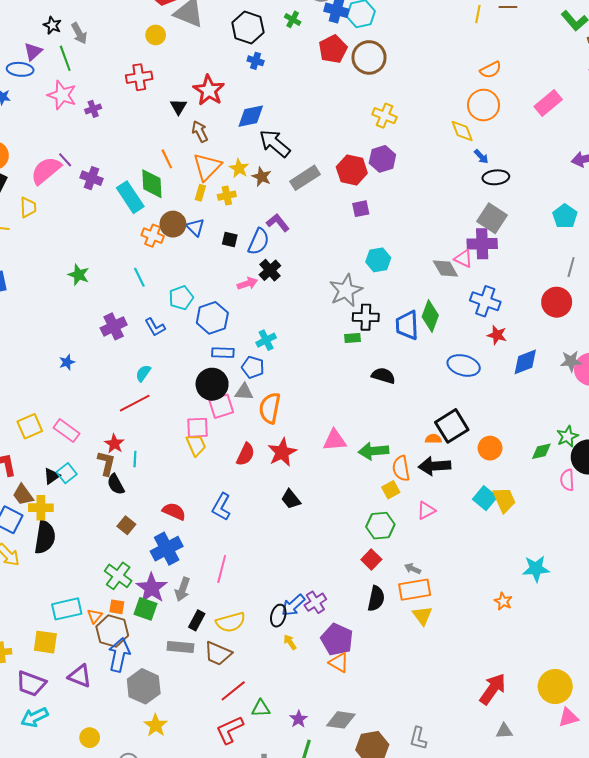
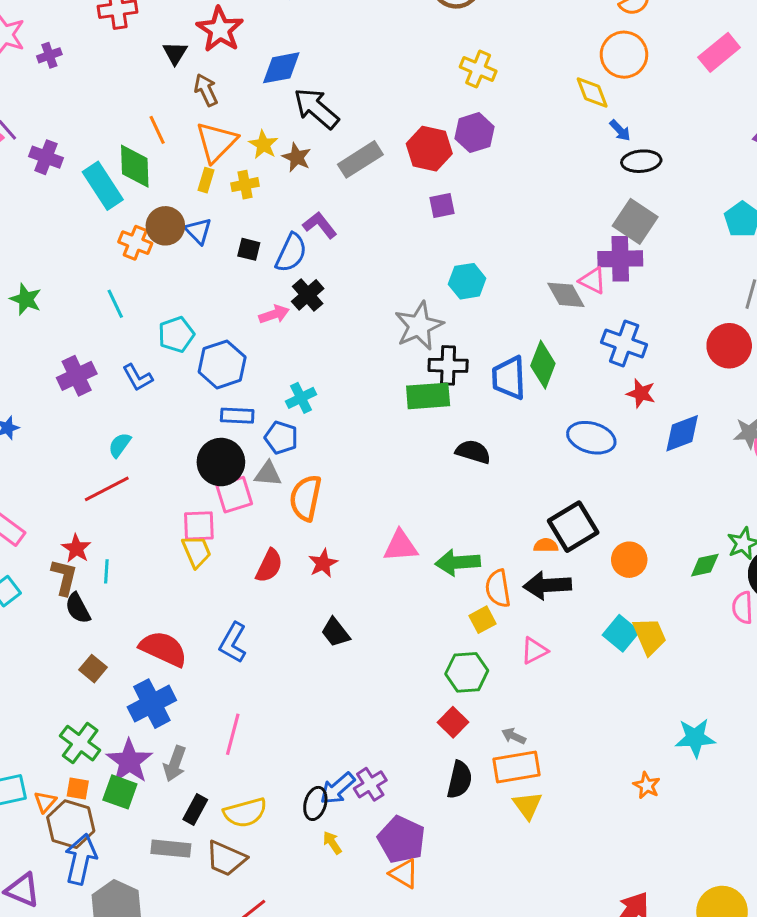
green rectangle: (352, 338) -> (428, 396), size x1.8
red star: (282, 452) -> (323, 563), size x0.7
red semicircle: (174, 511) -> (163, 649), size x1.4

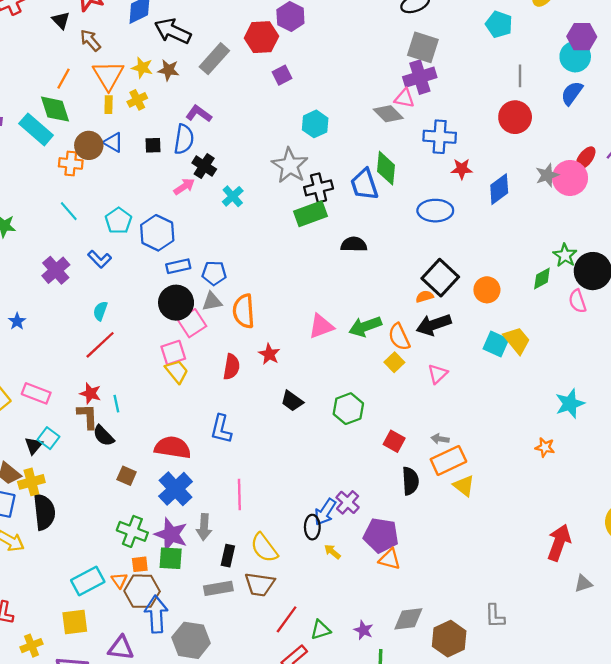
orange line: (157, 130) -> (64, 79), turned 70
cyan cross: (301, 398) -> (233, 196), moved
green hexagon: (467, 672) -> (348, 409), moved
yellow semicircle: (245, 813) -> (264, 548), turned 84

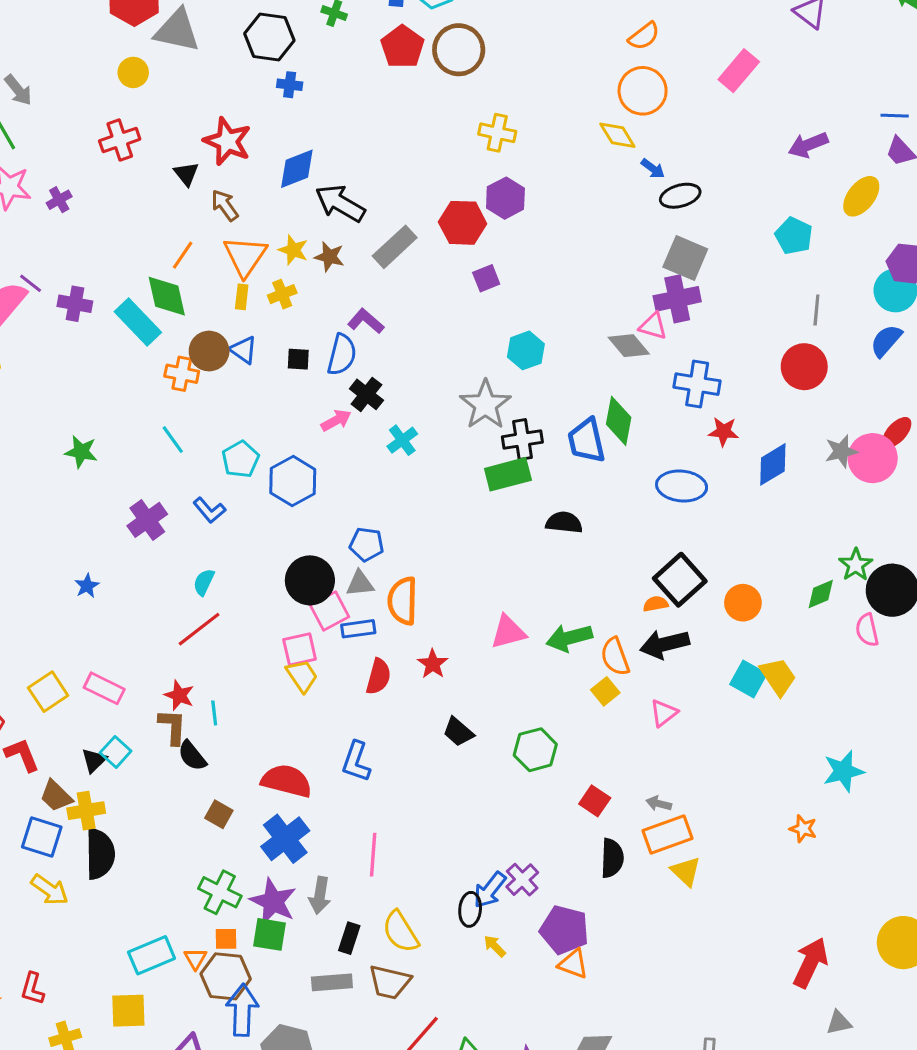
blue rectangle: (178, 266) -> (358, 629), moved

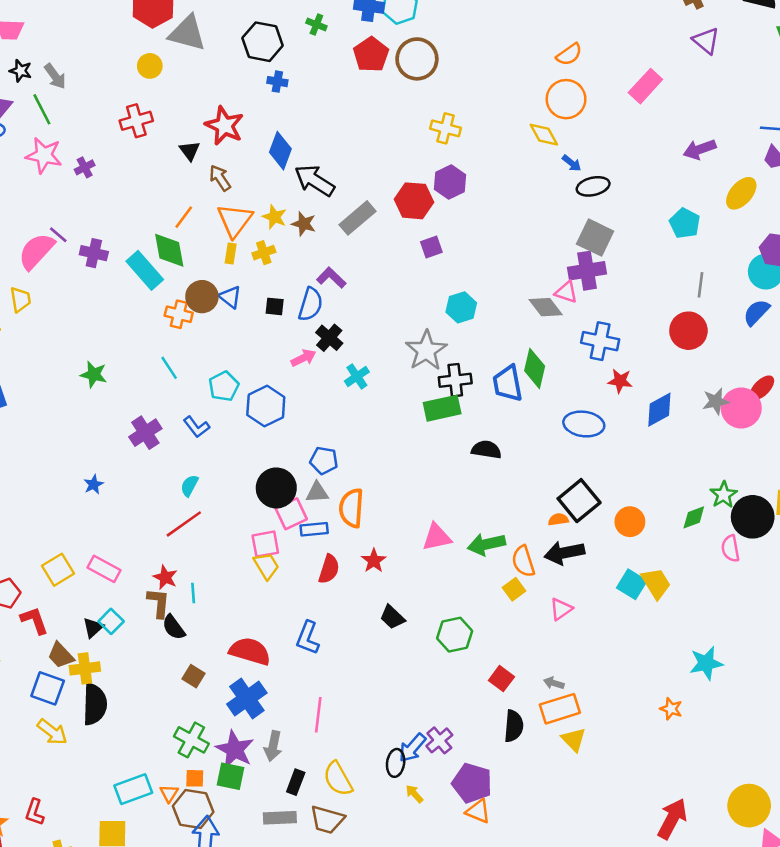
blue diamond: (297, 169) -> (280, 151), turned -51

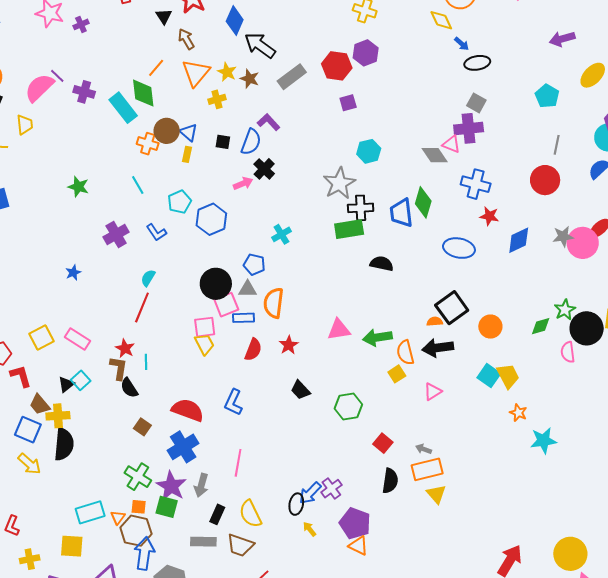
gray square: (595, 238) -> (476, 103), size x0.7
yellow rectangle: (231, 254) -> (187, 154), moved
cyan cross: (357, 376) -> (282, 234), moved
red line: (184, 524) -> (142, 308), turned -36
orange star: (671, 709) -> (518, 413), moved

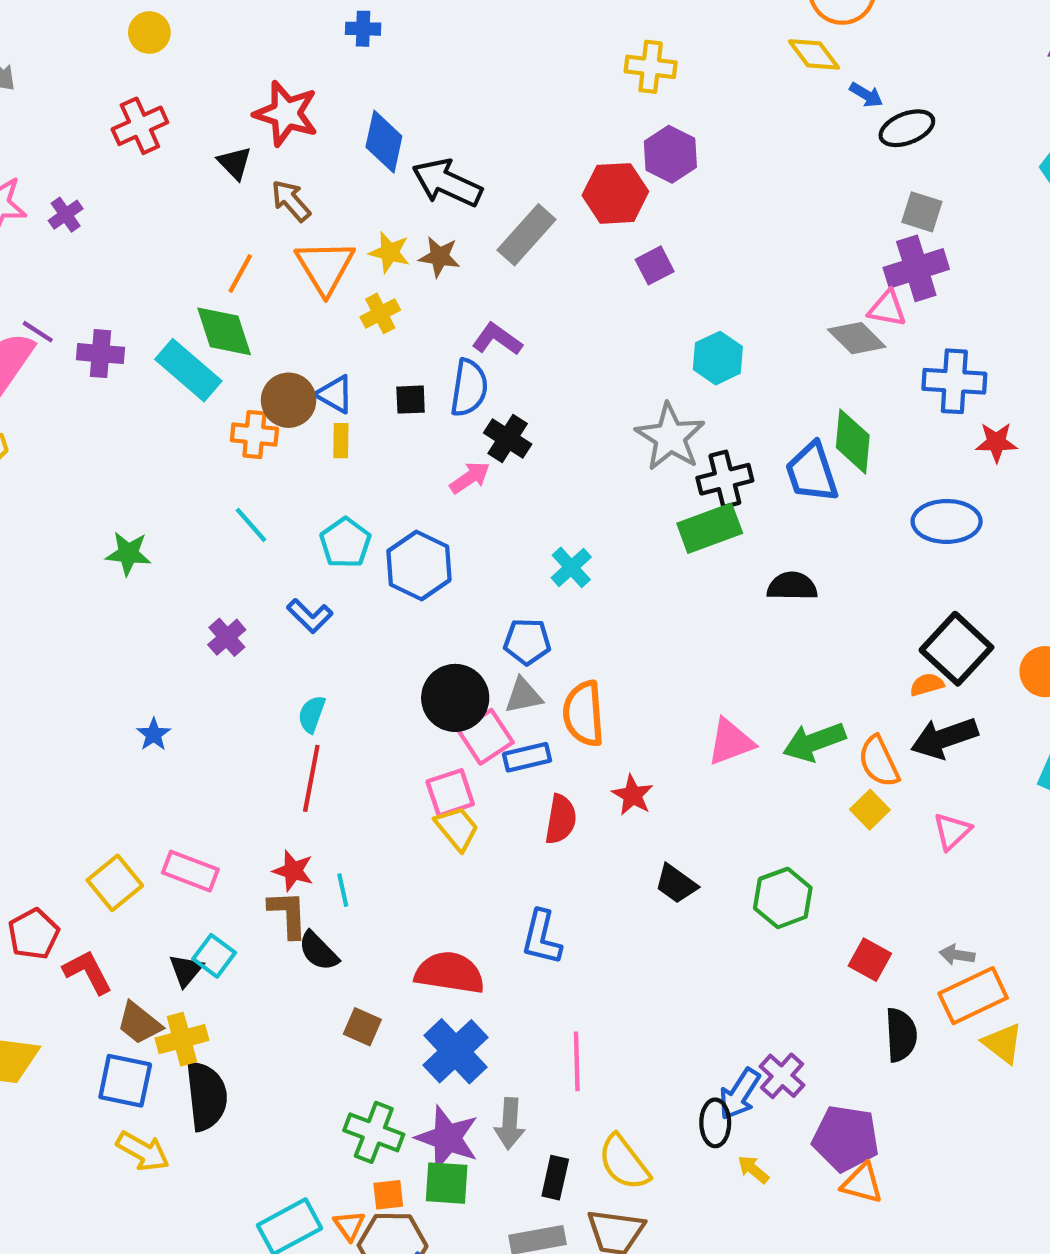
purple cross: (116, 235) -> (227, 637), size x0.7

